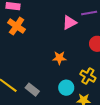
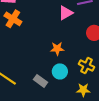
cyan circle: (66, 88) -> (60, 71), moved
gray rectangle: (32, 90) -> (41, 81), moved

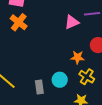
orange star: (57, 49) -> (77, 57), moved
gray rectangle: (41, 81) -> (39, 87), turned 40

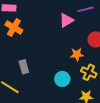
gray rectangle: (39, 87) -> (24, 67), moved

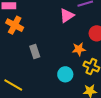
gray rectangle: (24, 67) -> (35, 52), moved

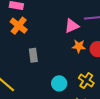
orange star: (79, 49) -> (79, 46), moved

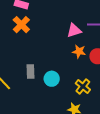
gray rectangle: (33, 55) -> (31, 72), moved
cyan circle: (59, 83) -> (52, 79), moved

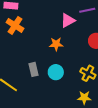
orange star: (79, 51) -> (56, 44), moved

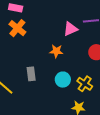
cyan circle: (56, 72) -> (63, 80), moved

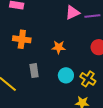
orange cross: (17, 28) -> (22, 39), moved, turned -30
pink triangle: (70, 29) -> (72, 13), moved

